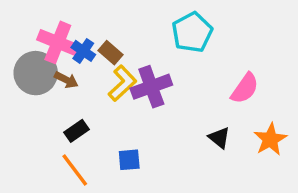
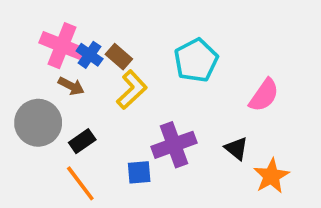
cyan pentagon: (192, 32) -> (196, 60), moved
gray circle: (36, 73) -> (38, 123), moved
purple cross: (151, 87) -> (174, 145), moved
orange star: (270, 139) -> (271, 176), moved

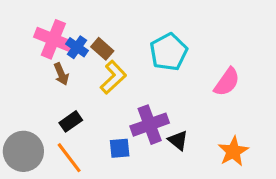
brown arrow: (71, 86) -> (61, 74), turned 40
gray circle: (38, 123) -> (23, 151), moved
black triangle: (236, 148) -> (178, 140), moved

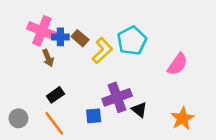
blue cross: (77, 47) -> (60, 37), turned -35
yellow L-shape: (113, 77) -> (102, 51), moved
gray circle: (23, 151) -> (18, 118), size x0.6

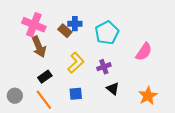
blue cross: (60, 37) -> (75, 24), moved
yellow L-shape: (102, 51) -> (76, 63), moved
brown arrow: (48, 58) -> (39, 47), size x1.5
purple cross: (117, 97) -> (104, 67), moved, size x0.6

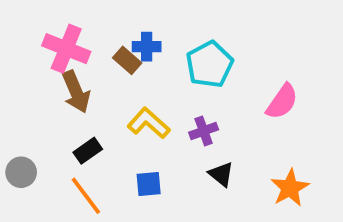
yellow L-shape: (76, 63) -> (149, 123), turned -95
gray circle: (15, 96) -> (21, 172), moved

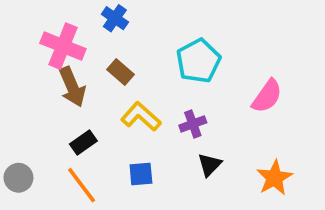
blue cross: (147, 47) -> (115, 18), moved, turned 35
brown rectangle: (127, 60) -> (120, 72), moved
gray circle: (21, 172) -> (18, 178), moved
black triangle: (221, 174) -> (210, 165), turned 35

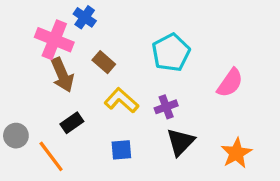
blue cross: (115, 18) -> (85, 17), moved
black triangle: (210, 165) -> (180, 142), size x1.4
gray circle: (18, 178) -> (16, 136), moved
orange line: (82, 185) -> (51, 156), moved

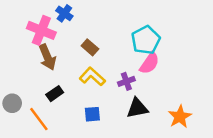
cyan pentagon: (171, 52) -> (146, 40), moved
brown rectangle: (104, 62) -> (90, 47), moved
pink semicircle: (230, 83) -> (149, 63), moved
black triangle: (180, 142) -> (137, 108), turned 35

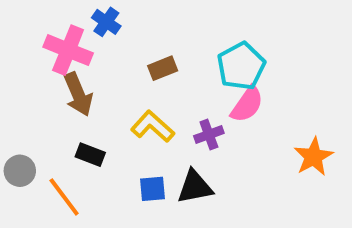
brown rectangle: (90, 47) -> (163, 68), moved, turned -63
black rectangle: (55, 94) -> (90, 155), turned 56
black triangle: (137, 108) -> (195, 187), moved
orange star: (180, 117) -> (313, 157), moved

